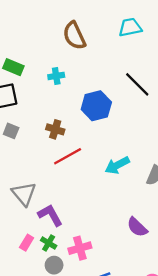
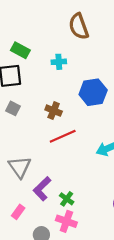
purple L-shape: (50, 215) -> (42, 189), turned -110
green cross: (49, 243) -> (67, 199), moved
pink cross: (80, 248) -> (66, 221), turned 30

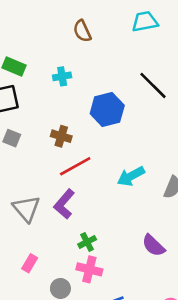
brown semicircle: (79, 26) -> (82, 31), size x0.7
purple L-shape: (42, 189) -> (64, 204), moved
green cross: (67, 199) -> (87, 242), turned 32

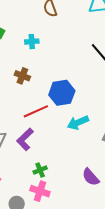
blue hexagon: (107, 110) -> (62, 93), moved
brown cross: (61, 136) -> (22, 76), moved

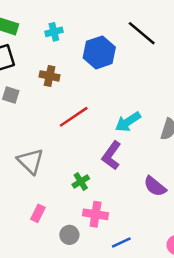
blue hexagon: (62, 93) -> (99, 52), moved
purple L-shape: (25, 139) -> (111, 156), moved
green cross: (40, 170) -> (81, 181), moved

